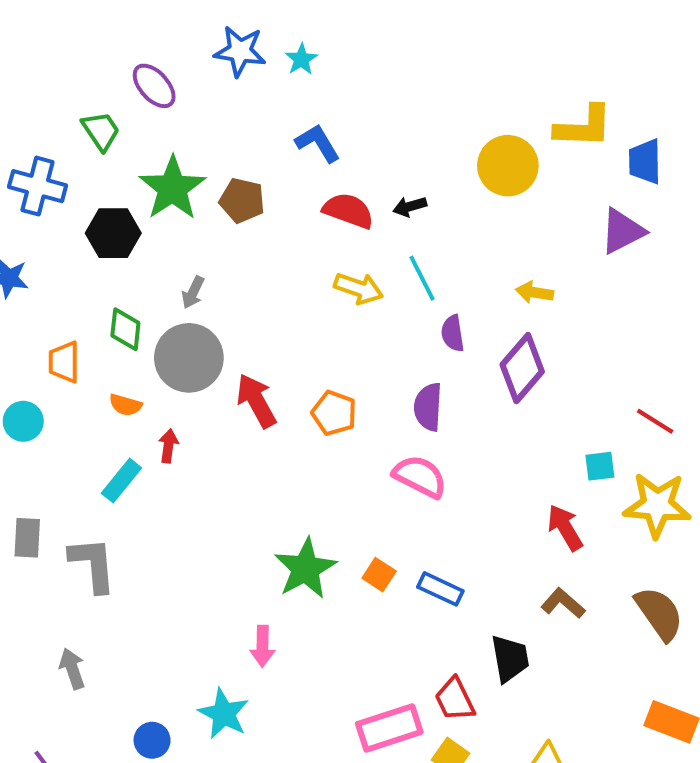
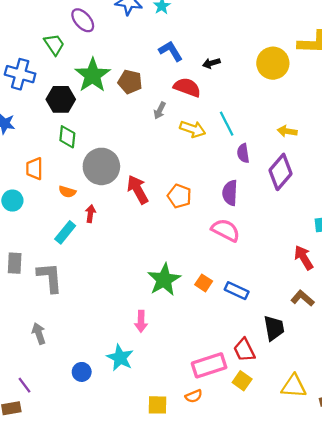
black arrow: (410, 207) -> (211, 63), moved
gray arrow: (193, 292) -> (160, 110), moved
green diamond: (125, 329) -> (67, 137), moved

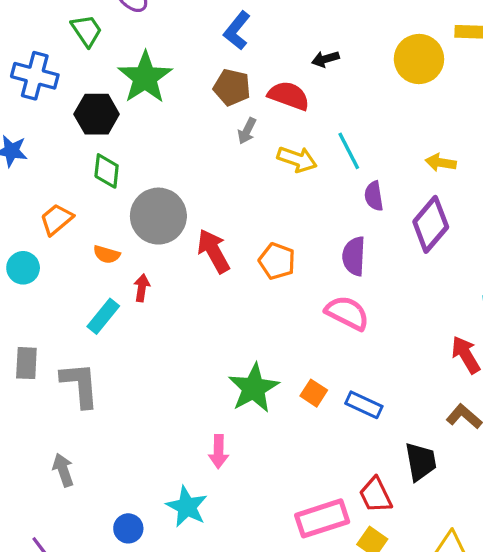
blue L-shape: (171, 51) -> (237, 31), moved, turned -110
brown pentagon: (130, 82) -> (232, 87), moved
orange trapezoid: (34, 169) -> (56, 219), turned 50

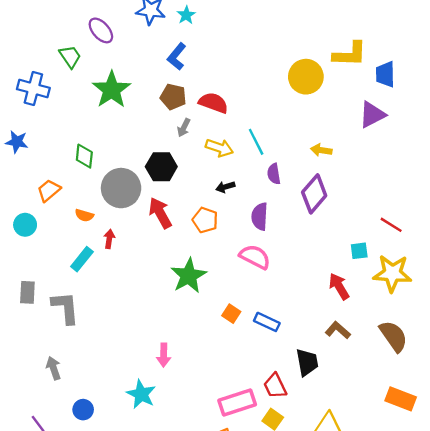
black arrow: (325, 59) -> (225, 187), moved
black hexagon: (97, 114) -> (161, 167), moved
green star: (254, 388) -> (189, 276), moved
blue circle: (128, 528) -> (83, 410), moved

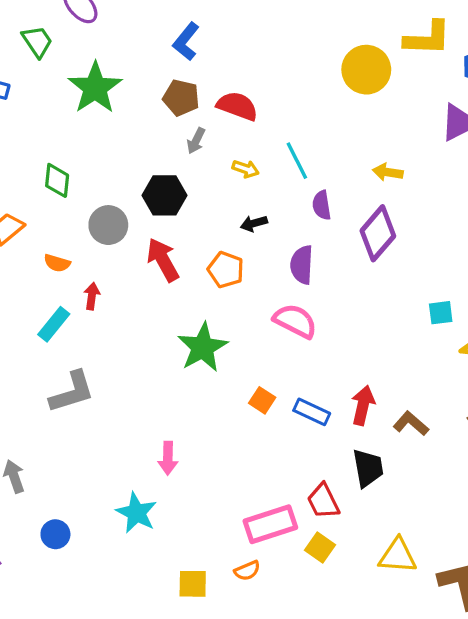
yellow arrow: (219, 148) -> (246, 169), size x0.7
gray circle: (121, 188) -> (108, 225), size x0.7
red arrow: (339, 286) -> (363, 405), moved, turned 44
gray L-shape: (65, 308) -> (72, 392), moved, turned 78

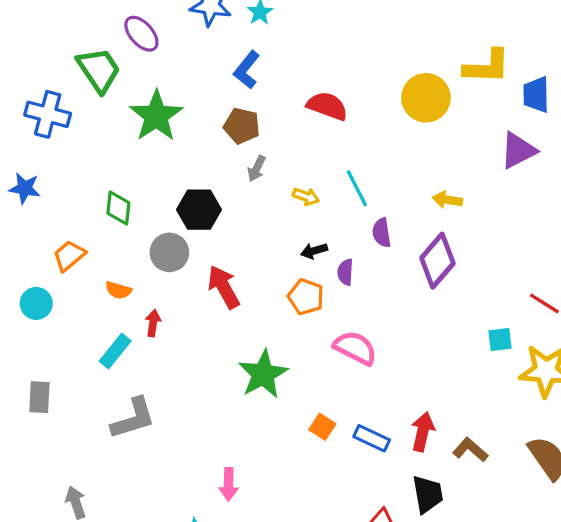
green trapezoid: (37, 42) -> (99, 70), size x1.4
red semicircle: (237, 106) -> (327, 106), moved
black hexagon: (165, 195) -> (199, 210), moved
purple semicircle: (302, 265) -> (345, 272), moved, size x0.7
orange pentagon: (226, 270) -> (306, 297), moved

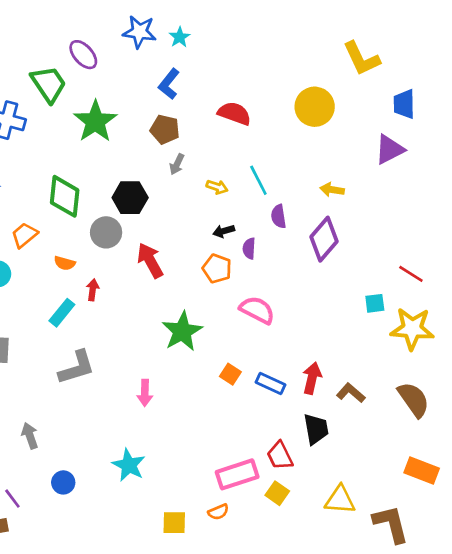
yellow L-shape: (487, 67) -> (361, 59), moved, turned 63
green diamond: (118, 208) -> (65, 196), size x1.5
pink arrow: (229, 484) -> (145, 393), moved

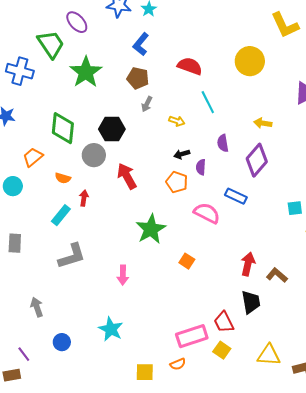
cyan line: (258, 180) -> (208, 102), moved
blue rectangle: (271, 384) -> (236, 196), moved

